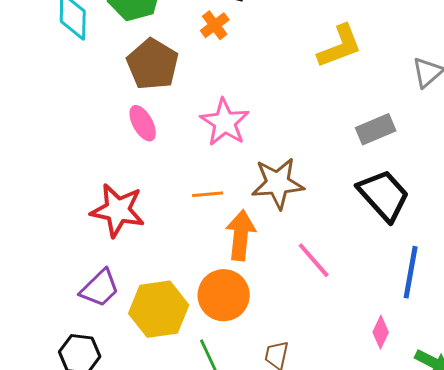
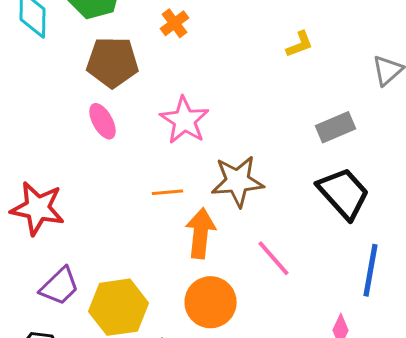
yellow L-shape: (340, 46) -> (300, 44), size x0.6
brown pentagon: (153, 64) -> (113, 62), turned -30
red star: (118, 210) -> (38, 208), moved
orange circle: (224, 295) -> (211, 302), moved

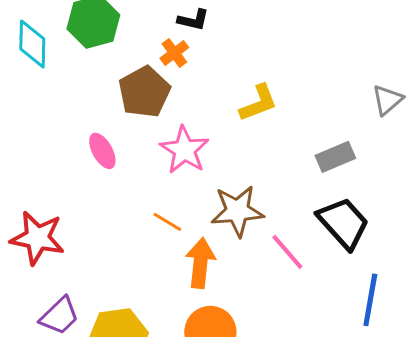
yellow L-shape: (300, 44) -> (258, 103), moved, size x1.4
brown pentagon: (113, 62) -> (144, 92), moved, turned -30
orange line: (168, 192) -> (167, 222), turned 36
pink line: (274, 258) -> (287, 252), moved

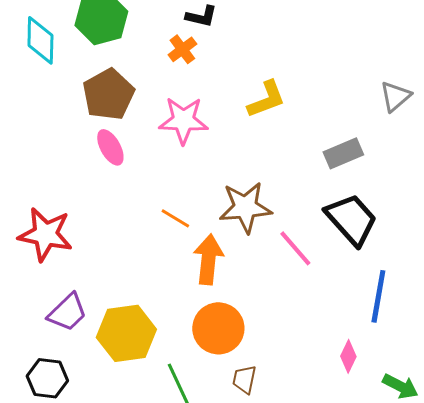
brown pentagon: (144, 92) -> (108, 94), moved
pink star: (184, 150) -> (183, 120), moved, turned -30

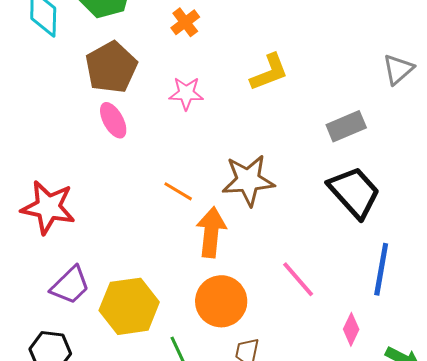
pink star: (183, 120) -> (186, 93), size x0.7
pink line: (295, 248) -> (298, 279), moved

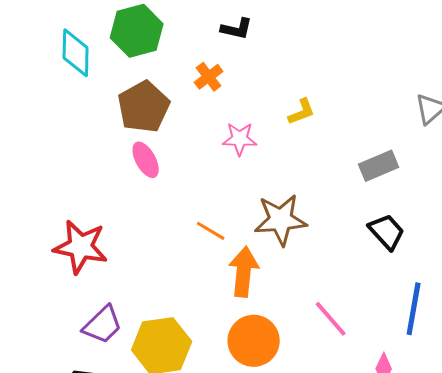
orange cross: (185, 22) -> (209, 77), moved
yellow L-shape: (269, 72) -> (302, 112), size x0.7
pink star: (186, 93) -> (240, 139), moved
black trapezoid: (354, 192) -> (387, 232), size x0.7

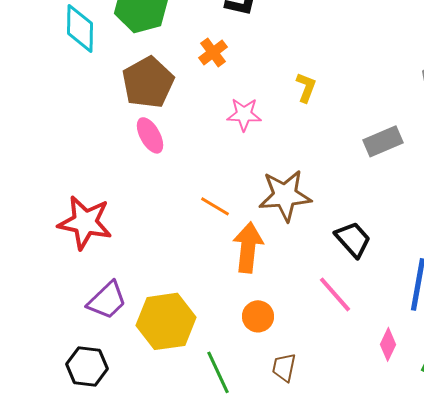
yellow L-shape: (302, 112) -> (306, 87), turned -48
black trapezoid: (387, 232) -> (353, 239), moved
orange circle: (254, 341) -> (258, 316), size x0.6

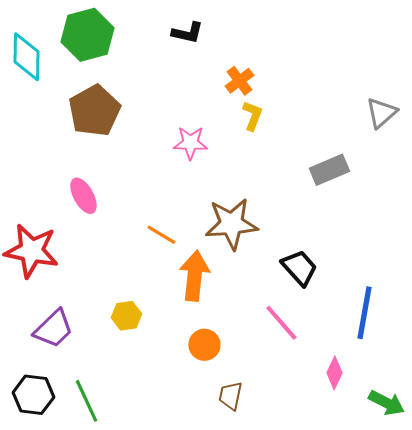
orange cross: (213, 52) -> (239, 81), moved
pink ellipse: (150, 135) -> (83, 196), moved
yellow hexagon: (166, 321) -> (126, 316), moved, size x0.5
green line: (218, 372) -> (86, 401), moved

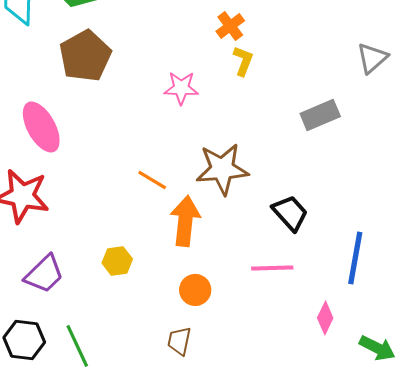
pink ellipse: (83, 196) -> (41, 127), moved, size x1.4
pink line: (281, 323) -> (272, 268), turned -51
brown trapezoid: (230, 396) -> (179, 341), moved

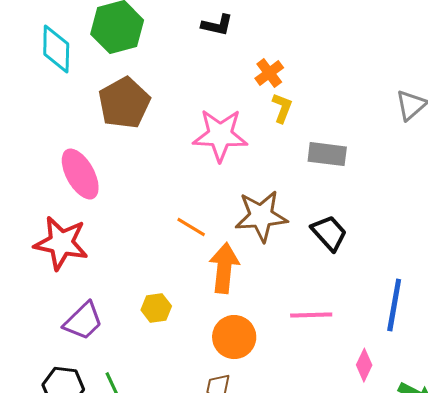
pink star: (181, 88) -> (220, 135), size x1.6
gray rectangle: (320, 115) -> (327, 154), moved, turned 30
black trapezoid: (290, 213) -> (329, 233), moved
orange circle: (195, 290) -> (234, 337), size x1.4

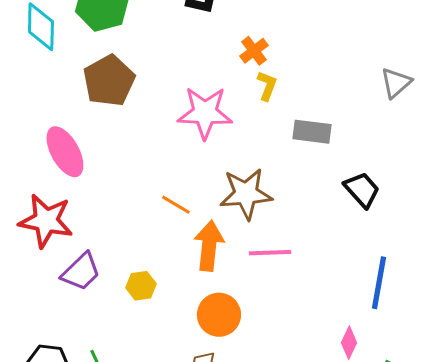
black trapezoid: (329, 233) -> (362, 190), moved
pink line: (311, 315) -> (270, 253), moved
purple trapezoid: (83, 321) -> (81, 272), moved

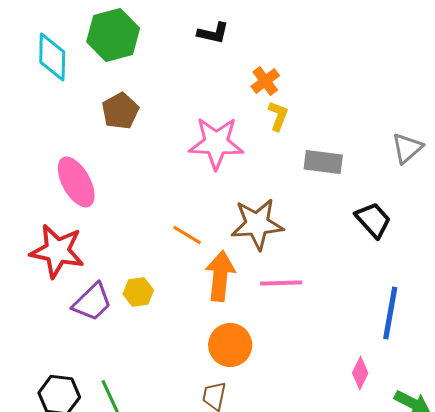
brown pentagon: (109, 81) -> (120, 111), size x0.7
gray triangle: (396, 83) -> (407, 148), moved
yellow hexagon: (141, 286) -> (138, 292), moved

